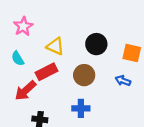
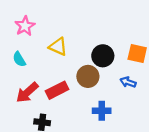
black circle: (96, 44) -> (103, 56), moved
red rectangle: (46, 72) -> (57, 90), moved
blue cross: (81, 108) -> (102, 111), moved

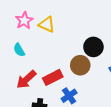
yellow triangle: (58, 47) -> (47, 25), moved
blue cross: (102, 111) -> (69, 96), moved, turned -35

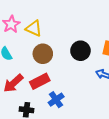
brown circle: (80, 65) -> (43, 54), moved

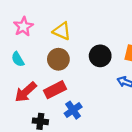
yellow triangle: (34, 28) -> (62, 31), moved

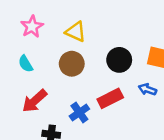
red rectangle: (55, 90) -> (110, 98), moved
blue cross: (73, 110) -> (79, 112), moved

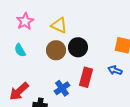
black circle: (119, 60) -> (78, 47), moved
red rectangle: (110, 98) -> (86, 77), turned -48
red arrow: (35, 101) -> (19, 91), moved

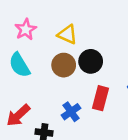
cyan semicircle: (20, 50) -> (19, 65), size x1.5

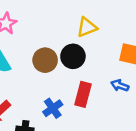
yellow triangle: (67, 34) -> (87, 27), moved, turned -45

